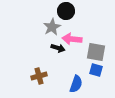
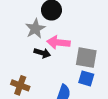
brown cross: (39, 76) -> (20, 85), turned 35

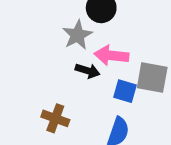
blue square: (86, 78) -> (125, 91), moved

